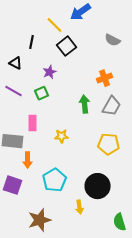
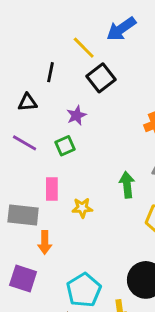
black triangle: (16, 63) -> (27, 102), turned -32
green arrow: (84, 104) -> (127, 185), moved
yellow star: (62, 136) -> (82, 208), moved
cyan pentagon: (54, 180) -> (84, 290), moved

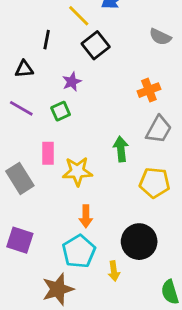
yellow star: (82, 208) -> (77, 171), size x1.5
gray rectangle: (23, 215) -> (20, 178), turned 52
orange arrow: (45, 242) -> (86, 216), moved

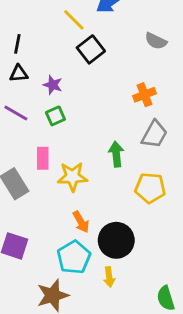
black line: (47, 40) -> (17, 44), moved
purple star: (72, 82) -> (53, 85), moved, turned -30
orange arrow: (86, 216) -> (81, 222), turned -30
black circle: (139, 242) -> (116, 240), moved

